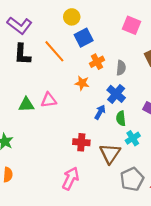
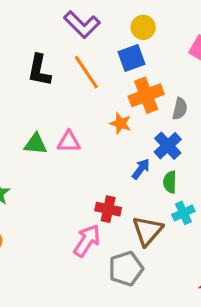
yellow circle: (72, 17) -> (143, 27), moved
purple L-shape: (19, 25) -> (82, 25), moved
orange cross: (97, 62) -> (146, 95), size x1.5
pink arrow: (71, 178) -> (87, 241), moved
gray pentagon: (132, 179) -> (126, 269), moved

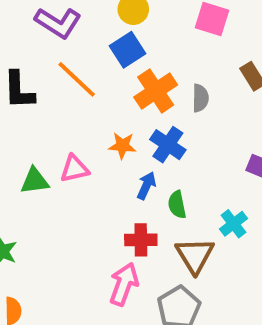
orange star: (121, 123) -> (122, 146), moved
blue cross: (168, 146) -> (168, 145), moved
blue arrow: (141, 169) -> (146, 186), moved
green semicircle: (170, 182) -> (177, 205), moved

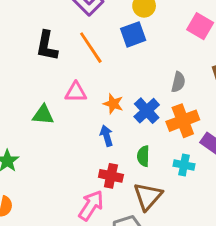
orange cross: (156, 91) -> (183, 121), moved
pink triangle: (74, 169) -> (76, 92), moved
blue arrow: (146, 186) -> (106, 136), moved, turned -54
cyan cross: (233, 224) -> (184, 165), moved, turned 36

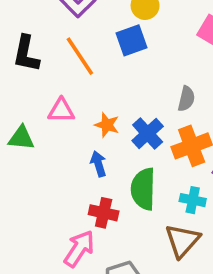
green semicircle: (143, 156) -> (143, 189), size x1.6
brown triangle: (148, 196) -> (182, 241), moved

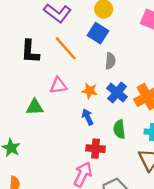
blue square: (132, 40) -> (98, 33), turned -30
gray semicircle: (186, 99) -> (110, 61), moved
green semicircle: (143, 189) -> (119, 129), size x0.7

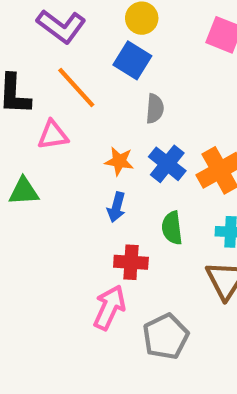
pink triangle: (58, 85) -> (53, 135), moved
blue arrow: (88, 117) -> (116, 207), turned -140

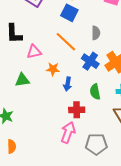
orange line: (76, 87) -> (66, 42), moved
gray semicircle: (155, 109) -> (96, 33), moved
orange star: (119, 161) -> (53, 69), moved
gray pentagon: (166, 337) -> (96, 144), turned 30

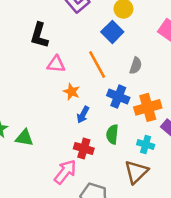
blue cross: (90, 61) -> (118, 97), turned -30
green triangle: (22, 80) -> (24, 138), moved

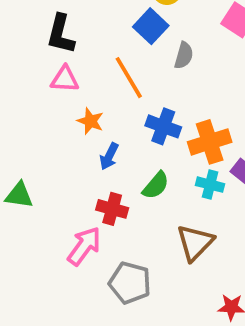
black L-shape: (39, 35) -> (61, 34), moved
gray semicircle: (136, 66) -> (184, 55), moved
green semicircle: (112, 134) -> (156, 185), turned -144
cyan cross: (146, 145) -> (210, 185), moved

